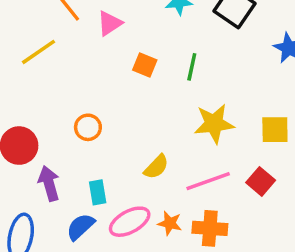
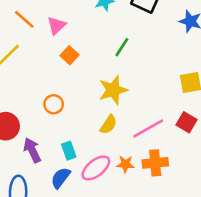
orange square: (145, 65) -> (69, 55), moved, turned 30
green line: (192, 67) -> (122, 47), turned 30
yellow star: (214, 124) -> (113, 90), moved

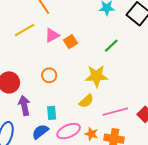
pink triangle: (56, 26) -> (52, 35), moved

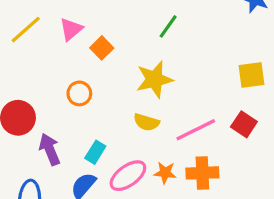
orange square: (70, 42) -> (102, 48), moved
yellow semicircle: (86, 101) -> (146, 122), turned 70
cyan rectangle: (52, 113) -> (95, 152), turned 48

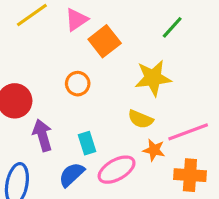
orange square: (102, 48) -> (105, 41), size x1.4
cyan rectangle: (95, 152) -> (87, 143), turned -55
orange star: (165, 173) -> (154, 150), moved

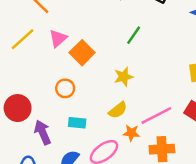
yellow star: (153, 78) -> (124, 77), size x0.7
yellow semicircle: (141, 119) -> (118, 110), turned -54
cyan rectangle: (87, 143) -> (77, 123), moved, turned -60

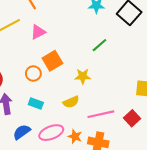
orange square: (82, 53) -> (52, 61), moved
orange star: (131, 133) -> (75, 136), moved

